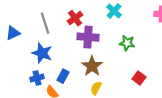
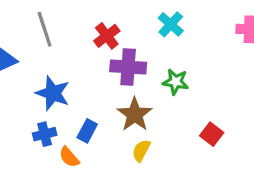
gray line: (45, 23) -> (45, 29), moved
green star: (127, 43) -> (176, 82), moved

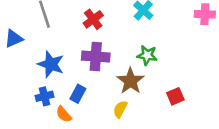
purple cross: (128, 67) -> (96, 57), moved
brown star: (135, 114) -> (130, 81), moved
red square: (212, 134) -> (175, 96), turned 30

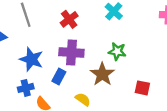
blue rectangle: (78, 94) -> (59, 77), moved
red square: (175, 96) -> (142, 88), turned 35
yellow semicircle: (120, 109) -> (83, 99), moved, turned 98

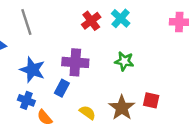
red cross: (69, 19) -> (91, 21), moved
brown star: (102, 74) -> (122, 108), moved
blue cross: (26, 88) -> (26, 100), turned 35

